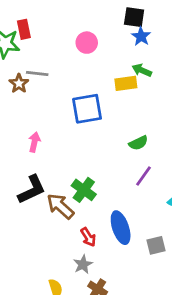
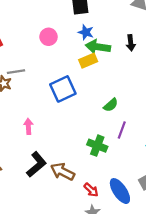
blue star: (141, 36) -> (86, 32), moved
green arrow: (142, 70) -> (98, 47), size x1.5
green cross: (84, 190) -> (97, 146), moved
blue ellipse: (121, 228) -> (120, 191), moved

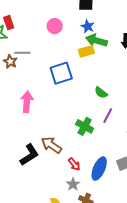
green semicircle: (111, 105) -> (101, 93), turned 72
pink arrow: (28, 126) -> (27, 102), size x1.5
black L-shape: (36, 164) -> (29, 155), moved
blue ellipse: (120, 191) -> (99, 169), turned 50

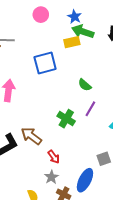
blue ellipse: (99, 169) -> (85, 180), moved

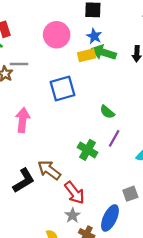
pink circle: (41, 15) -> (57, 35), size x1.5
yellow rectangle: (72, 42) -> (87, 55), moved
red arrow: (54, 157) -> (74, 193), size x1.5

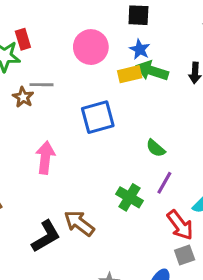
red arrow: (74, 193) -> (180, 225), moved

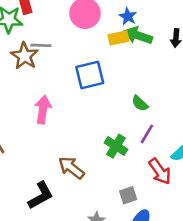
brown star: (23, 97) -> (25, 56), size x1.5
black L-shape: (46, 236) -> (41, 196), moved
gray square: (185, 255) -> (128, 195), moved

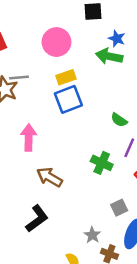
blue star: (128, 16) -> (117, 39), moved
yellow rectangle: (118, 38) -> (66, 77), moved
brown arrow: (71, 168) -> (49, 177), moved

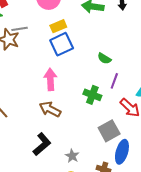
pink arrow: (29, 137) -> (50, 79), moved
gray square: (119, 208) -> (109, 131), size x1.5
gray star: (92, 235) -> (72, 156), moved

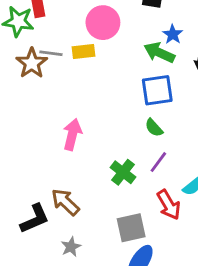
yellow rectangle: (58, 26) -> (83, 51), moved
blue square: (62, 44) -> (157, 90), moved
brown arrow: (50, 109) -> (65, 202), moved

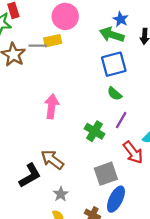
gray line: (51, 53) -> (38, 46), moved

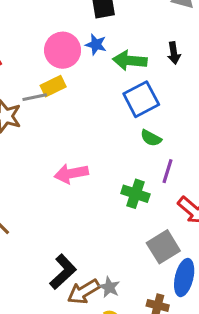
blue star: (121, 19) -> (96, 44), moved
pink arrow: (52, 106) -> (71, 174), turned -95
brown arrow: (52, 160) -> (84, 292), moved, turned -55

